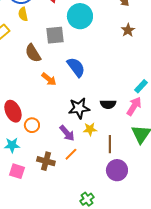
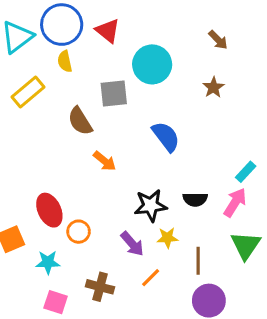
brown star: (128, 30) -> (213, 87), moved
blue semicircle: (76, 67) -> (166, 136), moved
orange line: (71, 154) -> (151, 278), moved

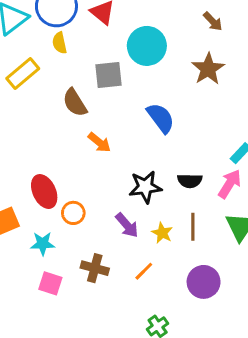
brown star: (213, 87) -> (208, 69), size x1.5
yellow star: (167, 238) -> (162, 233), moved, turned 30
brown line: (198, 261) -> (193, 227), moved
orange line: (151, 278) -> (144, 271), moved

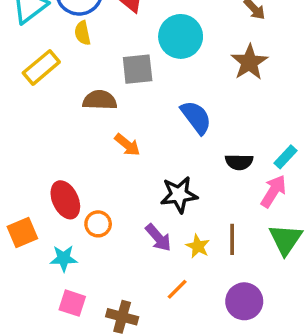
brown semicircle: (75, 103) -> (100, 100), turned 124
black semicircle: (190, 181) -> (239, 162), moved
brown cross: (95, 268) -> (122, 317), moved

